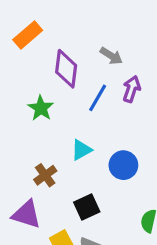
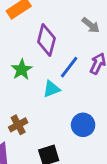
gray arrow: (111, 56) -> (91, 25), moved
cyan triangle: (81, 150) -> (51, 89), moved

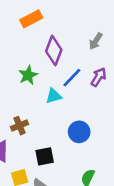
gray arrow: (91, 25) -> (96, 41), turned 77

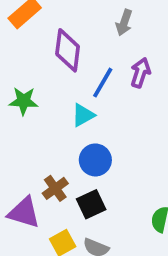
green star: (28, 75) -> (24, 101), moved, turned -30
brown cross: (20, 126) -> (55, 188), moved
blue circle: (79, 132) -> (95, 160), moved

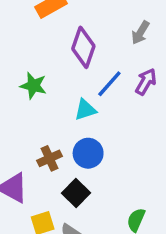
brown cross: (55, 188) -> (50, 158), moved
black square: (91, 204) -> (76, 193), turned -32

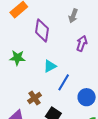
blue line: (109, 84) -> (64, 82), moved
blue circle: (88, 153) -> (87, 97), moved

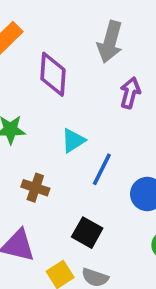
gray arrow: (73, 16) -> (110, 42), size x1.5
brown cross: (34, 98) -> (35, 188), moved, turned -32

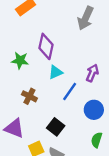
purple diamond: (53, 74) -> (46, 46), moved
purple arrow: (130, 93) -> (92, 73), moved

